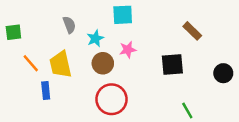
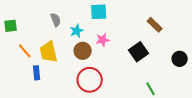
black square: (172, 64) -> (139, 52), turned -30

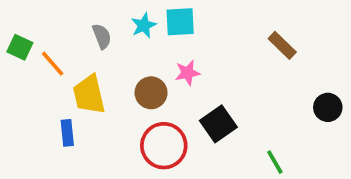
green square: (11, 26) -> (20, 47), turned 32
cyan star: (77, 31) -> (144, 25), moved
orange line: (25, 51) -> (53, 64), moved
black square: (139, 52) -> (218, 124), moved

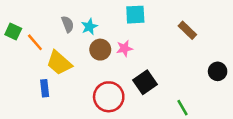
cyan square: (180, 22) -> (135, 15), moved
cyan star: (144, 25) -> (89, 27), moved
brown circle: (151, 93) -> (100, 50), moved
yellow trapezoid: (89, 95) -> (59, 63), turned -36

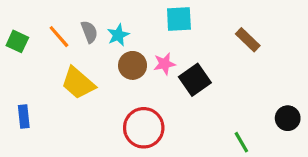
orange line: (35, 42) -> (59, 37), moved
black circle: (218, 71) -> (288, 118), moved
black square: (145, 82) -> (195, 80), moved
blue rectangle: (45, 88) -> (24, 117), moved

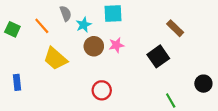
cyan square: (179, 19) -> (113, 13), moved
gray semicircle: (89, 32) -> (66, 13), moved
black square: (195, 80) -> (158, 56), moved
red circle: (144, 128) -> (102, 90), size x0.7

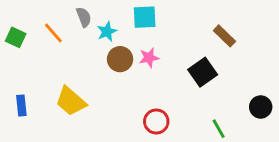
yellow trapezoid: (55, 59) -> (71, 101), moved
red circle: (102, 90) -> (156, 121), moved

